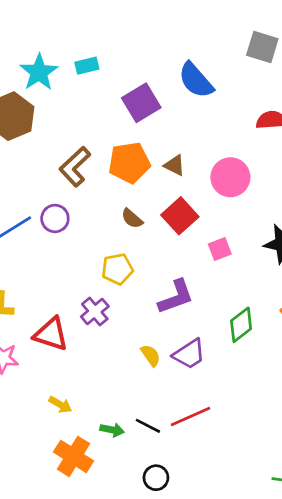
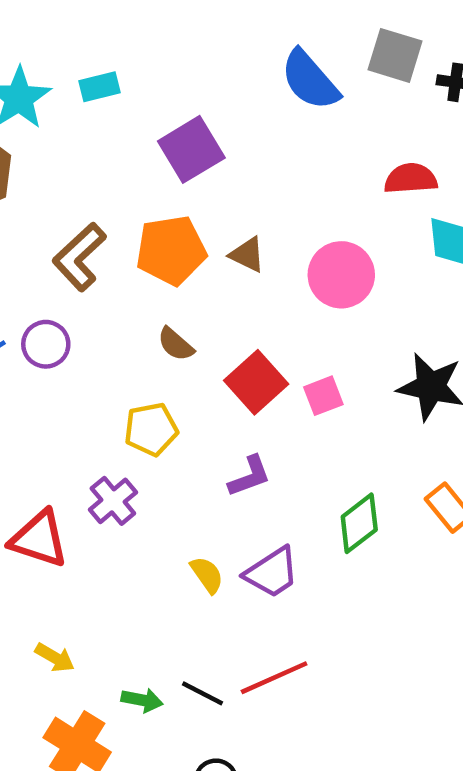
blue semicircle: (196, 80) -> (310, 80), moved
red square: (180, 216) -> (256, 382), moved
purple L-shape: (176, 297) -> (249, 476), size x0.7

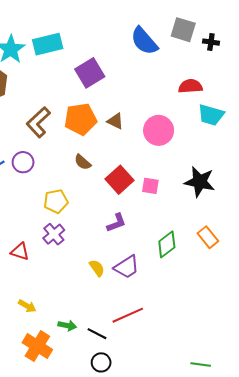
cyan rectangle: (100, 87) -> (48, 44), size x1.6
pink square: (323, 396) -> (150, 186), turned 30
yellow pentagon: (151, 429) -> (56, 201), moved
red triangle: (39, 539) -> (20, 252), size x0.7
black line: (202, 693) -> (97, 334), moved

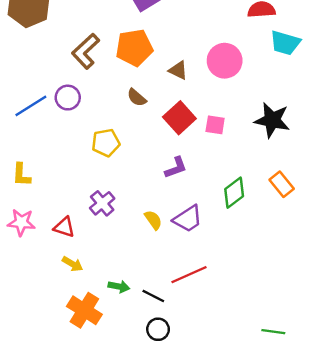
brown triangle: (115, 121) -> (178, 70), moved
purple cross: (54, 234) -> (102, 203), moved
red triangle: (20, 252) -> (64, 227), moved

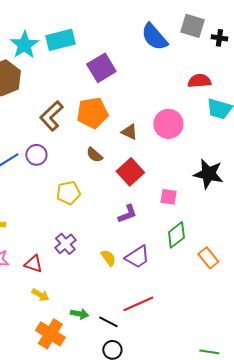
pink square: (215, 125) -> (168, 197), moved
orange rectangle: (282, 184) -> (208, 258), moved

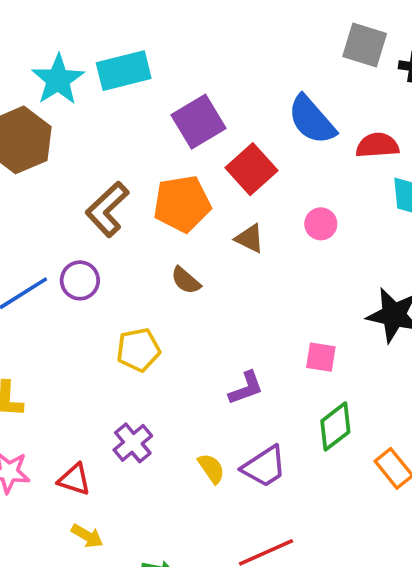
blue semicircle: (154, 37) -> (312, 120), moved
pink circle: (168, 124) -> (321, 224), size x0.6
red square: (130, 172) -> (251, 169), moved

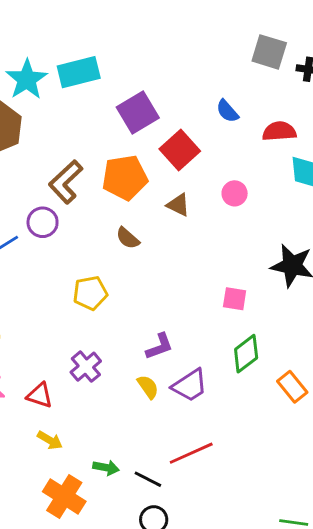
blue semicircle: (312, 120) -> (227, 111), size x0.6
purple circle: (80, 280) -> (43, 222), moved
purple L-shape: (246, 388) -> (159, 346), moved

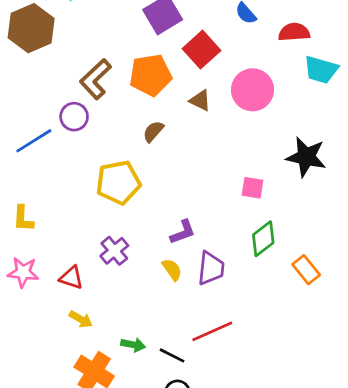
pink circle: (235, 193) -> (252, 90), size x1.8
brown semicircle: (128, 238) -> (153, 131), turned 90
yellow pentagon: (90, 293) -> (118, 182), size x1.4
purple trapezoid: (190, 385) -> (211, 268), turned -51

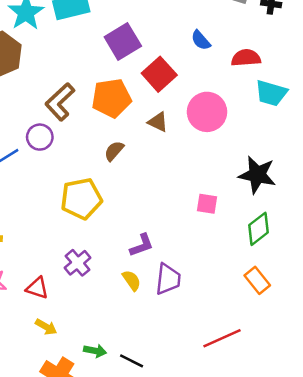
green diamond: (263, 239) -> (259, 229), moved
red line: (212, 331) -> (222, 338), moved

